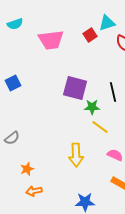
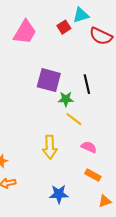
pink trapezoid: (51, 40) -> (25, 32), turned -52

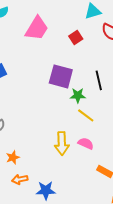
red square: (64, 27) -> (76, 37), moved
pink semicircle: (89, 147) -> (86, 143), moved
blue star: (59, 194) -> (46, 190), moved

